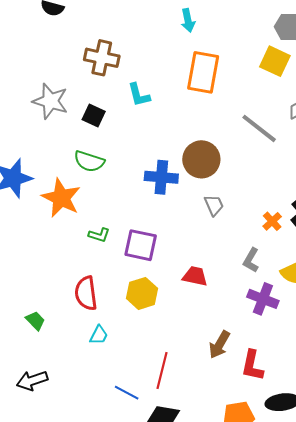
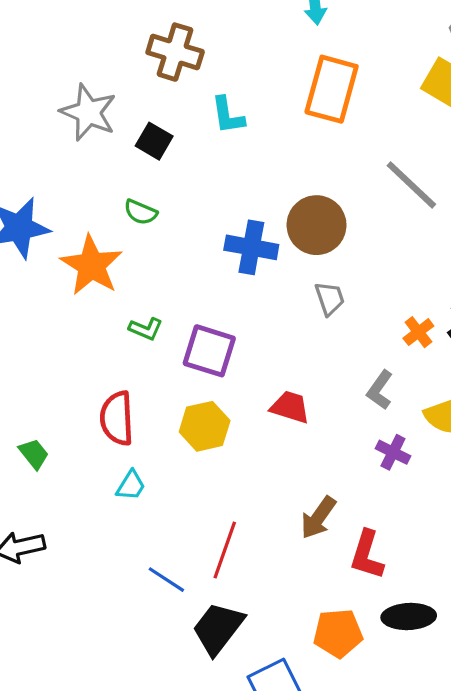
green semicircle: (89, 161) -> (141, 212), size x0.7
purple cross: (263, 299) -> (393, 452), size x0.7

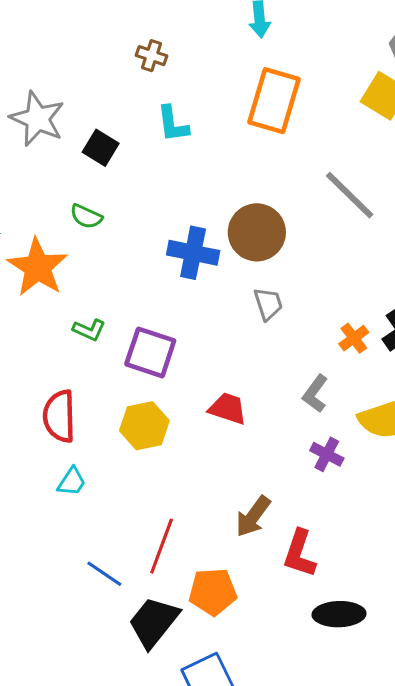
brown cross: (175, 52) -> (151, 56), moved, size x0.6
orange pentagon: (338, 633) -> (213, 592), moved

